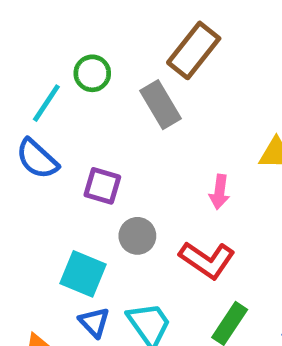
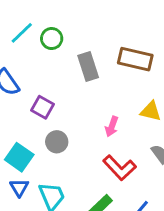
brown rectangle: (194, 50) -> (135, 59), moved, turned 52
cyan line: (46, 103) -> (22, 33), moved
red L-shape: (207, 260) -> (120, 168), moved

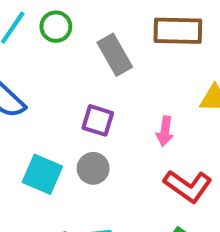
purple square: (43, 107) -> (98, 120), moved
cyan square: (19, 157) -> (42, 174), moved

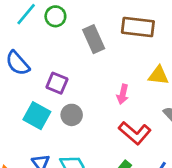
purple square: (98, 120) -> (57, 83), moved

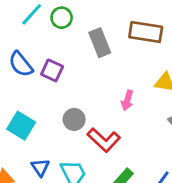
purple square: (57, 83) -> (52, 70), moved
cyan square: (37, 116) -> (21, 126), moved
red L-shape: (135, 133) -> (104, 140), moved

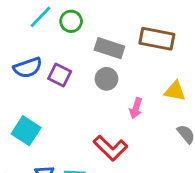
gray rectangle: (100, 43) -> (109, 48), turned -52
blue semicircle: (21, 64) -> (28, 68), turned -72
gray circle: (74, 119) -> (106, 79), moved

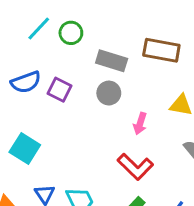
red L-shape: (110, 148) -> (135, 167), moved

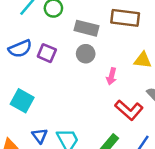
red L-shape: (135, 167) -> (129, 110), moved

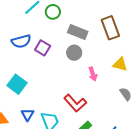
brown rectangle: (125, 18) -> (110, 28), turned 55
pink arrow: (111, 76) -> (93, 74), turned -40
red L-shape: (129, 110) -> (75, 103), moved

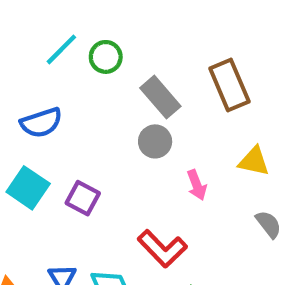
gray rectangle: (78, 32) -> (160, 97), turned 30
purple square: (43, 48) -> (83, 198), moved
cyan square: (17, 84) -> (28, 188), moved

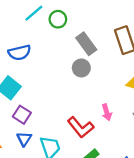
pink arrow: (197, 185) -> (107, 112), moved
purple square: (83, 198) -> (22, 115), moved

